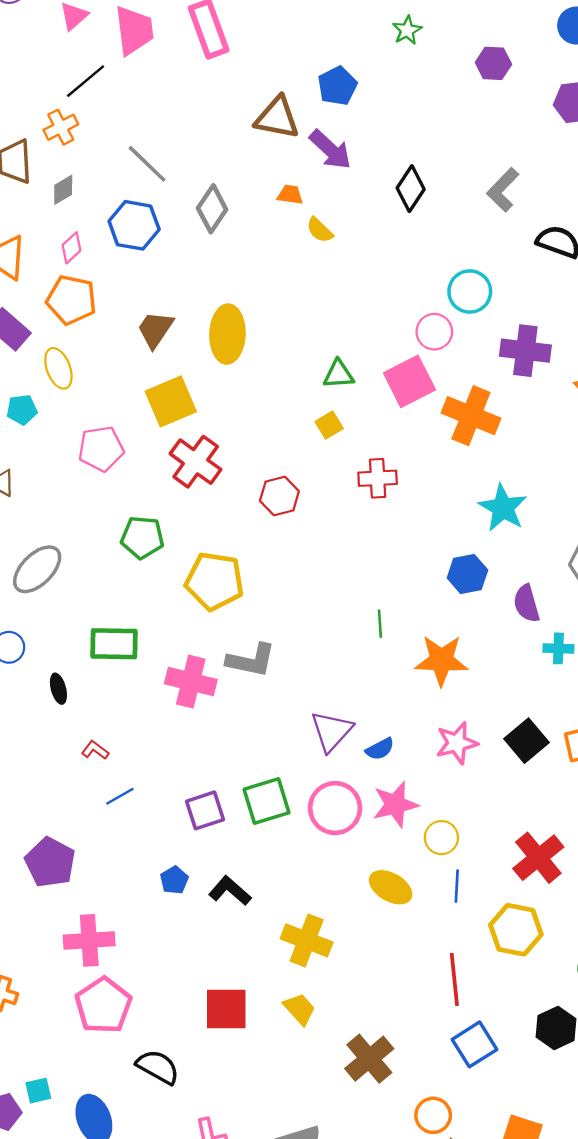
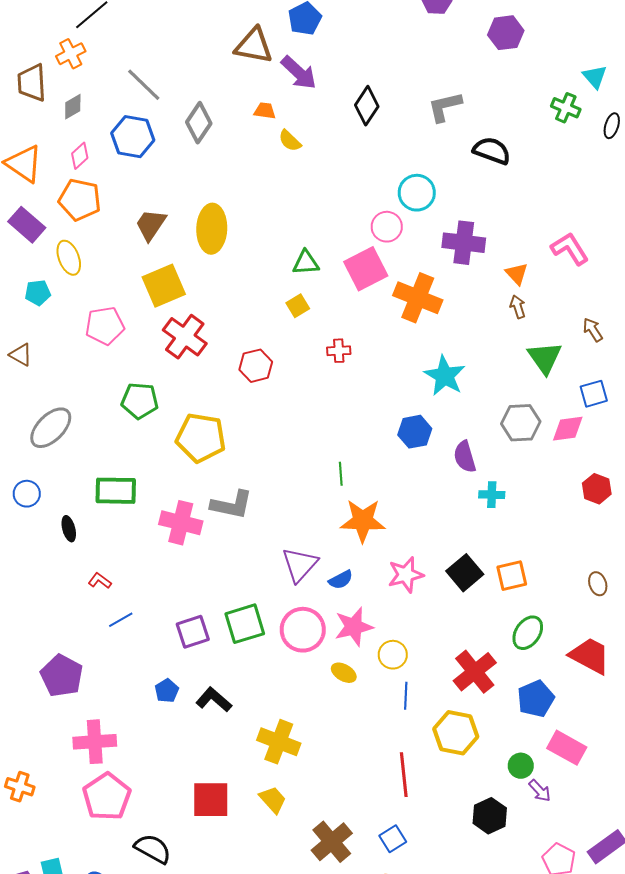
gray L-shape: (503, 190) -> (445, 107), turned 33
red cross: (378, 478) -> (339, 351), size x0.7
orange star: (441, 660) -> (363, 521), moved
yellow ellipse: (391, 887) -> (344, 673), moved, size x0.7
blue square: (474, 1044) -> (393, 839), moved, size x0.7

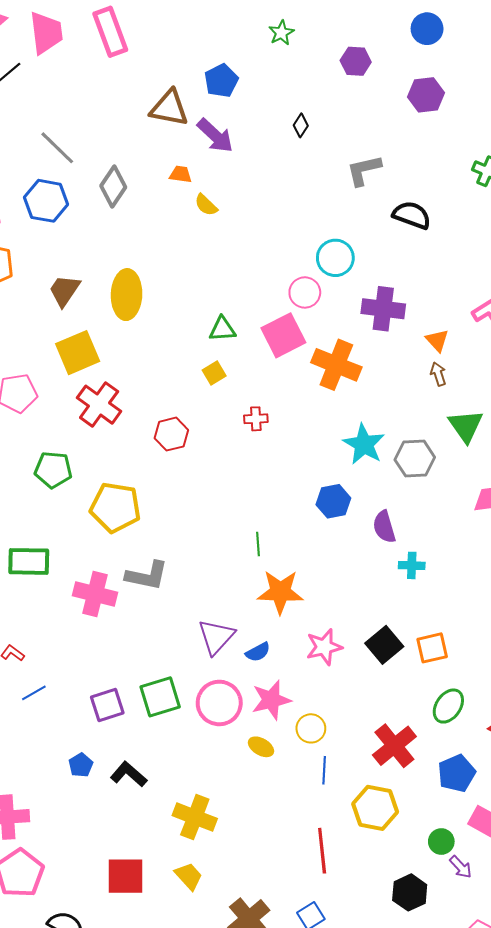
black diamond: (367, 106) -> (301, 125), moved, size x0.6
gray hexagon: (521, 423) -> (415, 459), moved

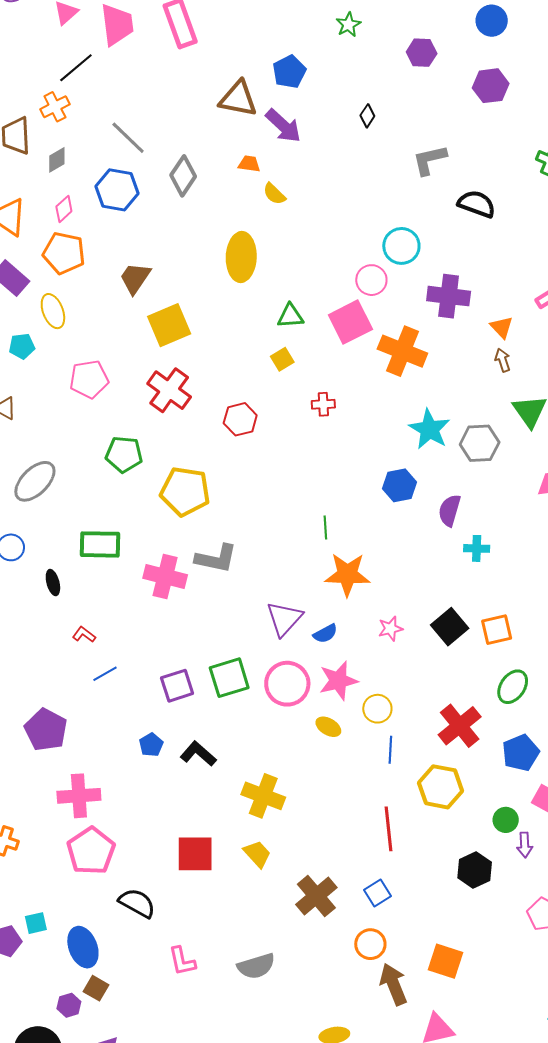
yellow ellipse: (127, 295) -> (241, 257), moved
yellow square: (78, 353) -> (169, 325), moved
purple semicircle: (384, 527) -> (450, 510), turned 32
pink star: (324, 647) -> (390, 629), size x0.7
purple arrow: (461, 867) -> (525, 845), turned 40

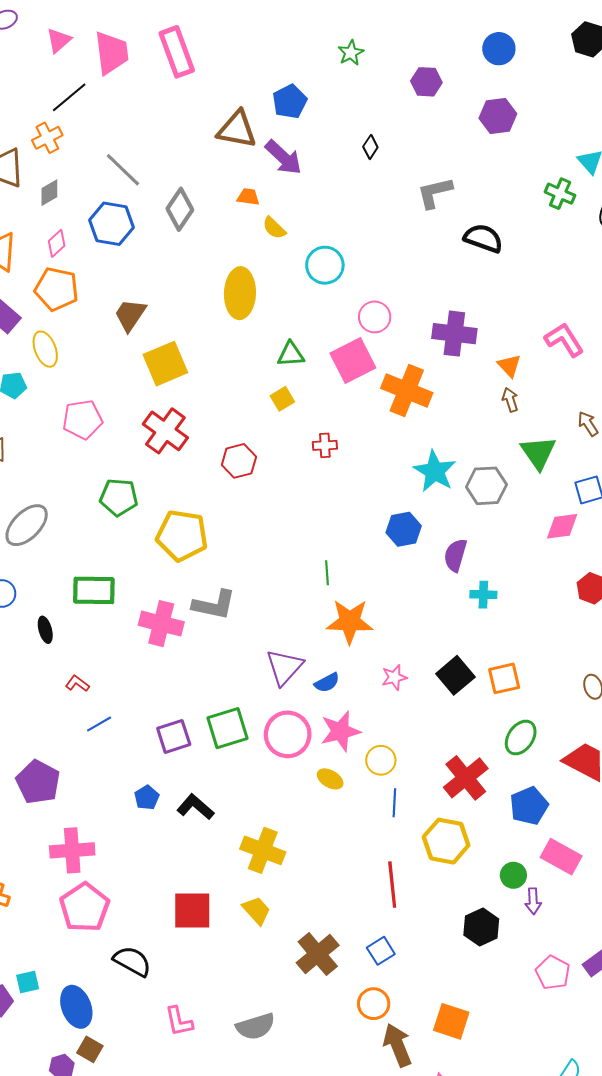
cyan circle: (401, 246) -> (325, 265), moved

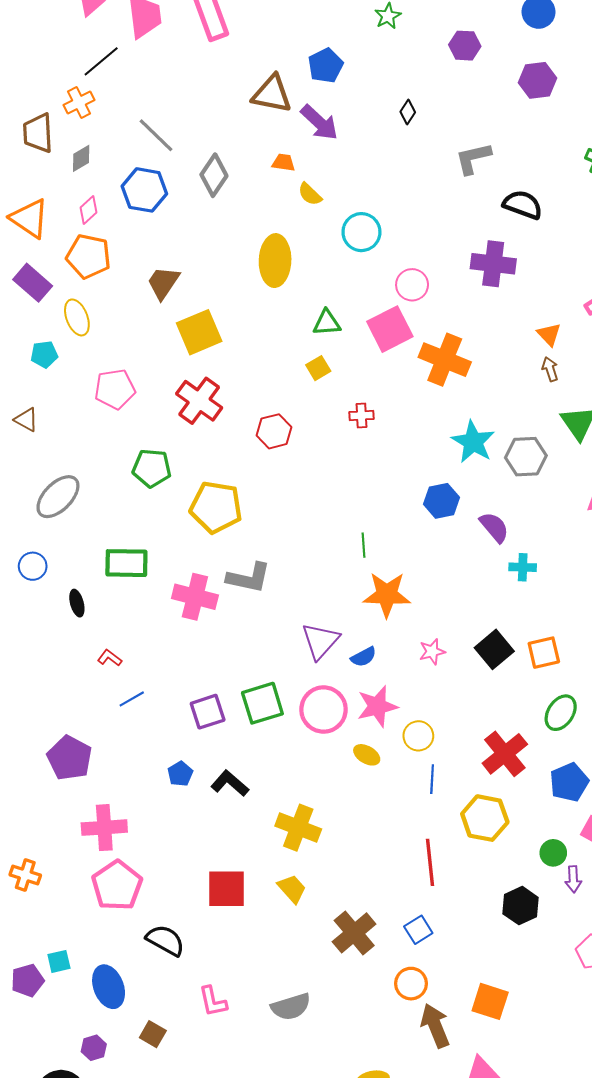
purple cross: (454, 334) -> (493, 264), moved
purple semicircle: (455, 555) -> (494, 527), turned 124
brown square: (90, 1049) -> (153, 1034), moved

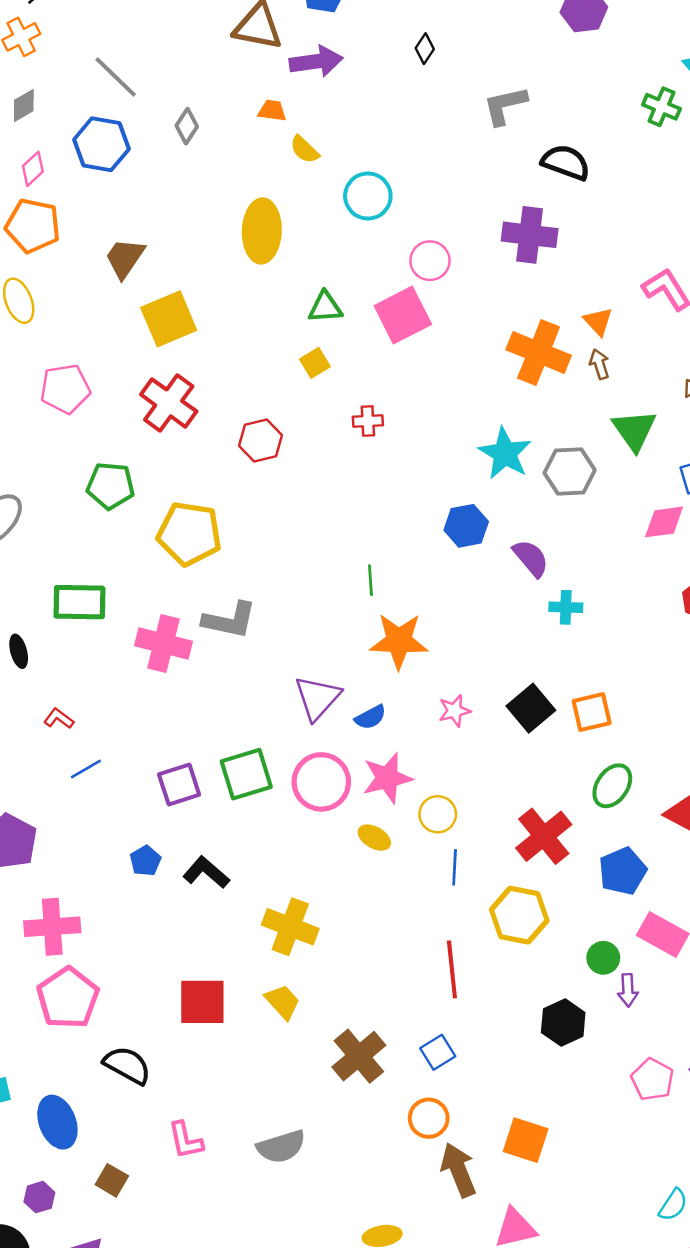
purple arrow: (319, 122) -> (316, 61), turned -51
gray diamond: (214, 175) -> (187, 126), size x0.7
orange cross: (445, 360) -> (539, 353), moved

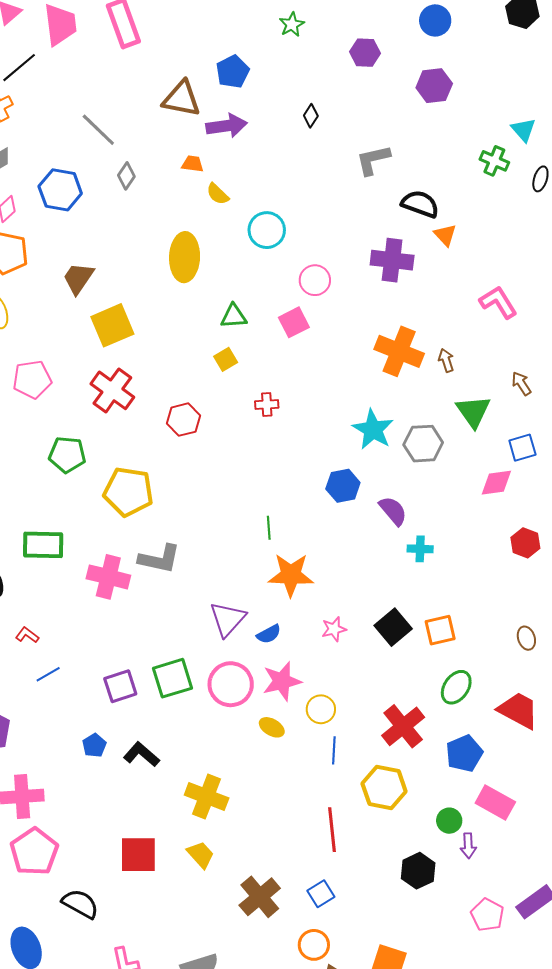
gray line: (116, 77) -> (98, 130), moved
pink square: (403, 315) -> (294, 322), size x0.7
orange triangle: (598, 321) -> (445, 235), moved

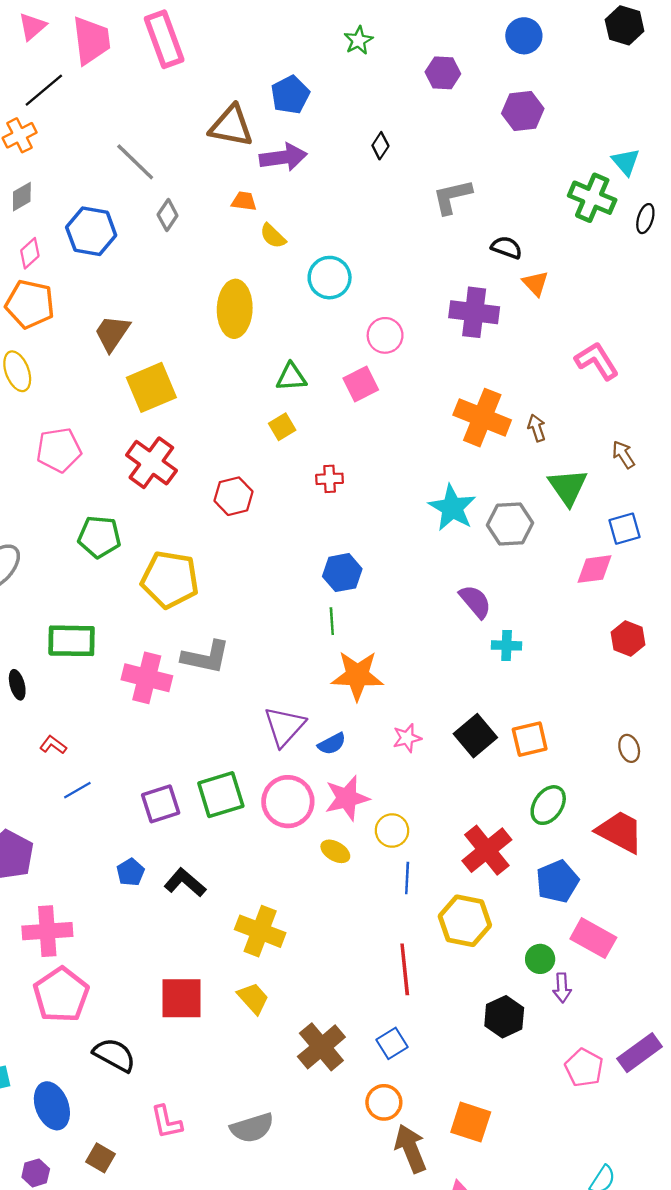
green cross: (494, 161) -> (592, 198), size x1.4
black semicircle: (420, 204) -> (507, 247), size x0.7
blue hexagon: (343, 486) -> (342, 573), moved

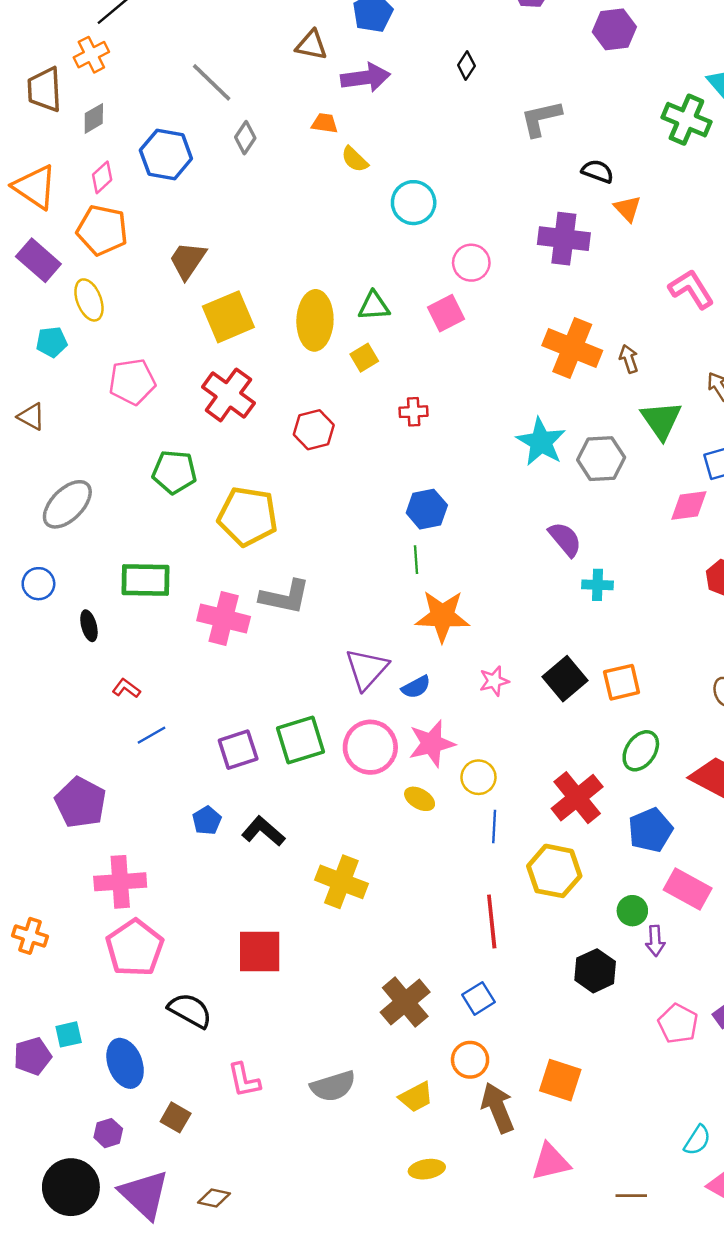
brown triangle: (231, 126) -> (311, 45), size x0.7
yellow ellipse: (235, 309) -> (315, 320), moved
yellow trapezoid: (253, 998) -> (416, 1097), moved, turned 104

